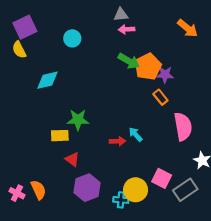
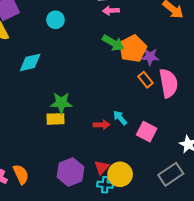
pink semicircle: (183, 127) -> (169, 83), moved
yellow rectangle: (60, 136) -> (56, 119), moved
red triangle: (72, 159) -> (102, 167), moved, turned 35
pink square: (162, 178) -> (147, 132), moved

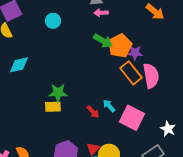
cyan diamond: (30, 62) -> (19, 65), moved
orange rectangle: (145, 80) -> (131, 73), size x1.6
red arrow: (102, 125) -> (93, 112), turned 48
pink square: (147, 132) -> (132, 118), size x1.4

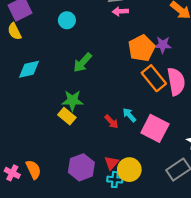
green arrow: (103, 41) -> (82, 63), moved, turned 102
purple star: (135, 53) -> (163, 45), moved
yellow rectangle: (53, 107) -> (67, 116), turned 42

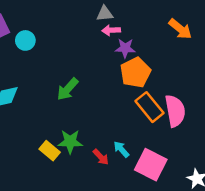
cyan circle: (67, 20) -> (25, 40), moved
purple star: (163, 45) -> (125, 48), moved
green star: (72, 100) -> (70, 142), moved

